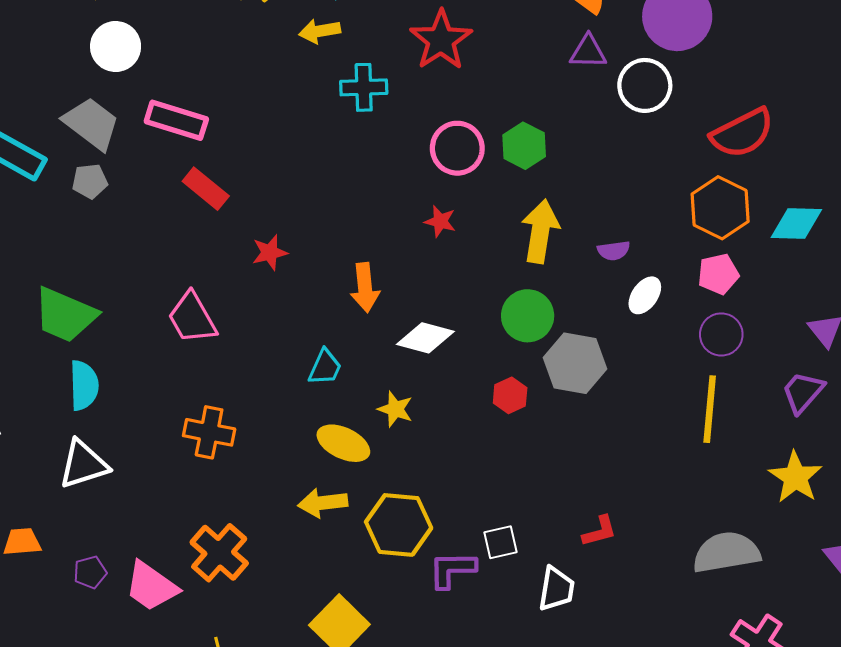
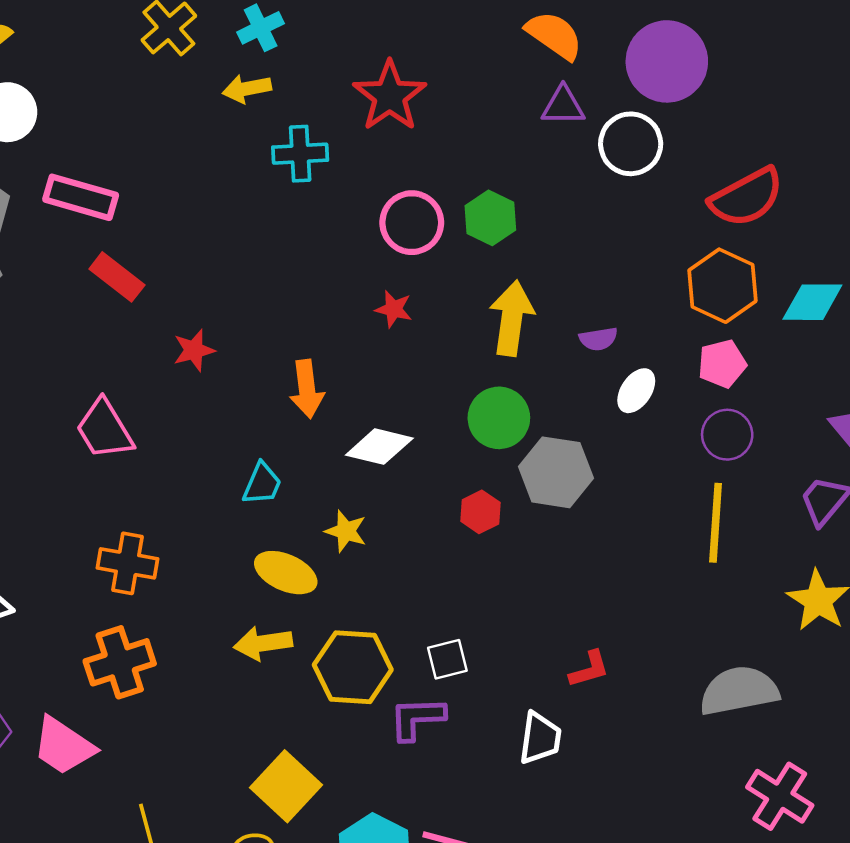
white square: (500, 542) -> (447, 659), moved
orange cross: (219, 553) -> (120, 662), moved, turned 32

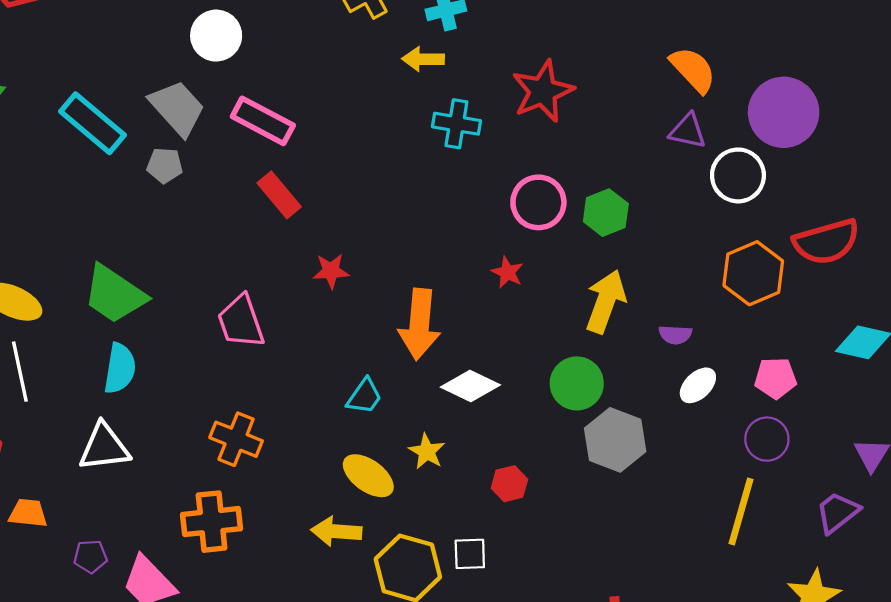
orange hexagon: (722, 286) -> (753, 273), moved
orange arrow: (307, 389) -> (419, 324), size x1.4
red hexagon: (480, 512) -> (509, 484), moved
white square: (447, 659) -> (470, 554), moved

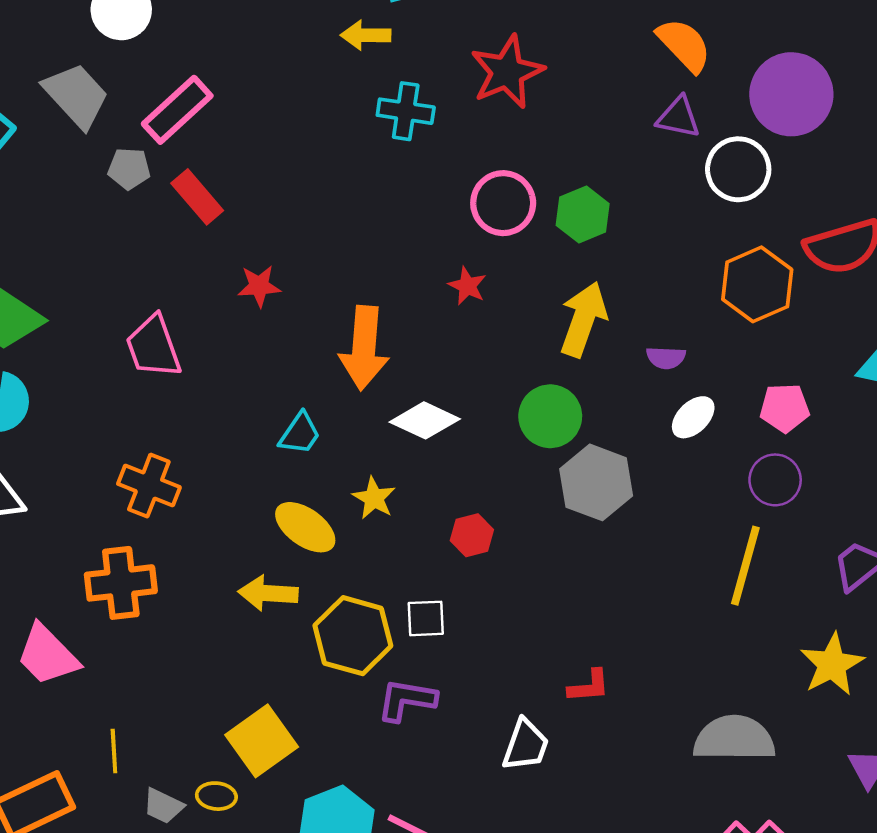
pink rectangle: (263, 121) -> (177, 110), turned -70
gray pentagon: (165, 165) -> (129, 169), moved

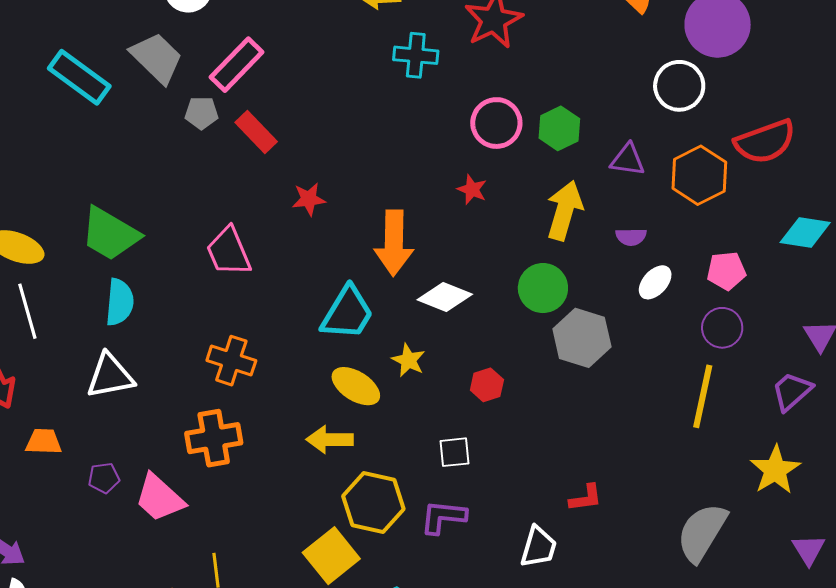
purple triangle: (678, 117) -> (628, 160), moved
cyan trapezoid: (300, 434) -> (347, 313), size x1.6
yellow hexagon: (353, 636) -> (373, 503), moved
gray semicircle: (734, 738) -> (702, 532), turned -56

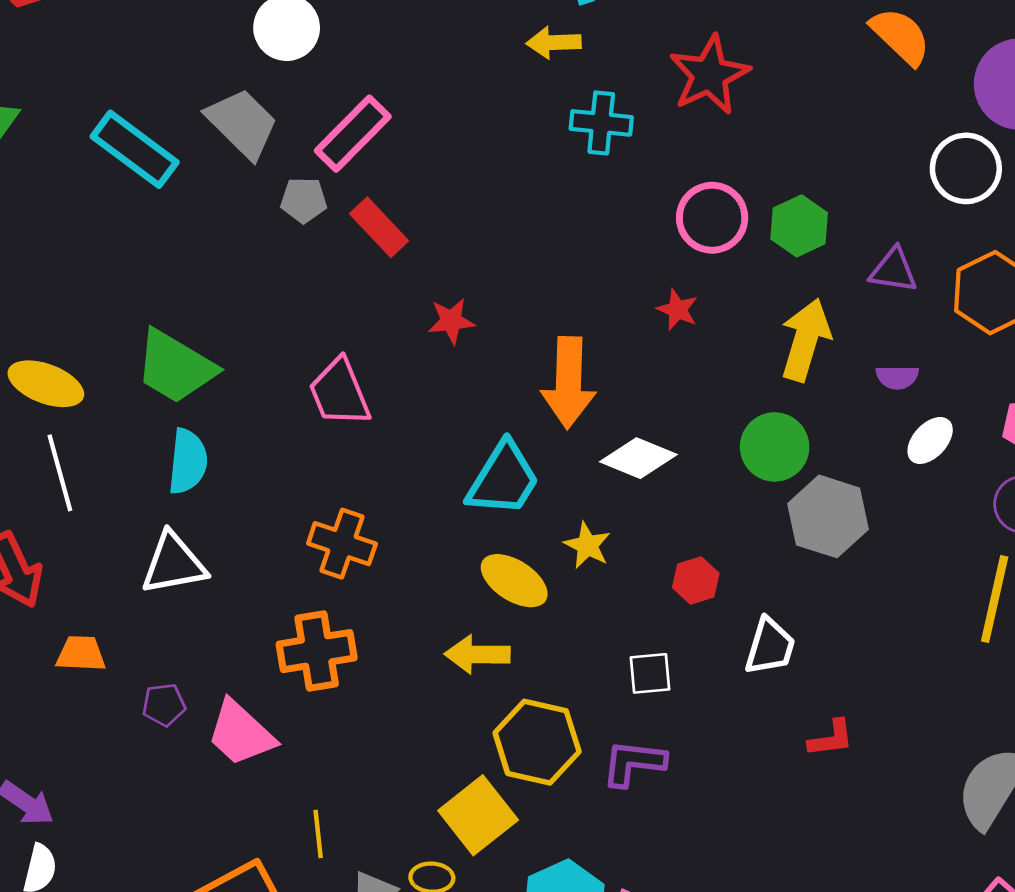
white trapezoid: (539, 547) -> (770, 646), moved

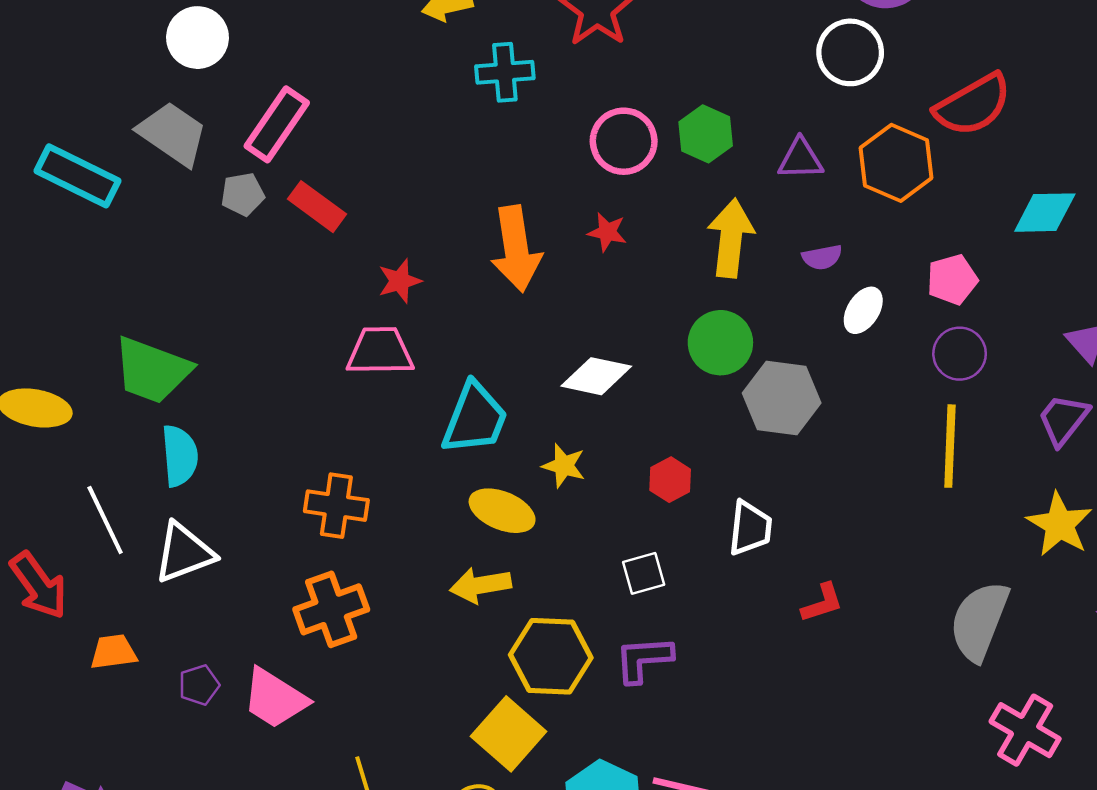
orange arrow: (569, 383) -> (516, 249), moved
pink trapezoid: (340, 392) -> (380, 351), moved, turned 122
white line: (60, 473) -> (105, 520), moved

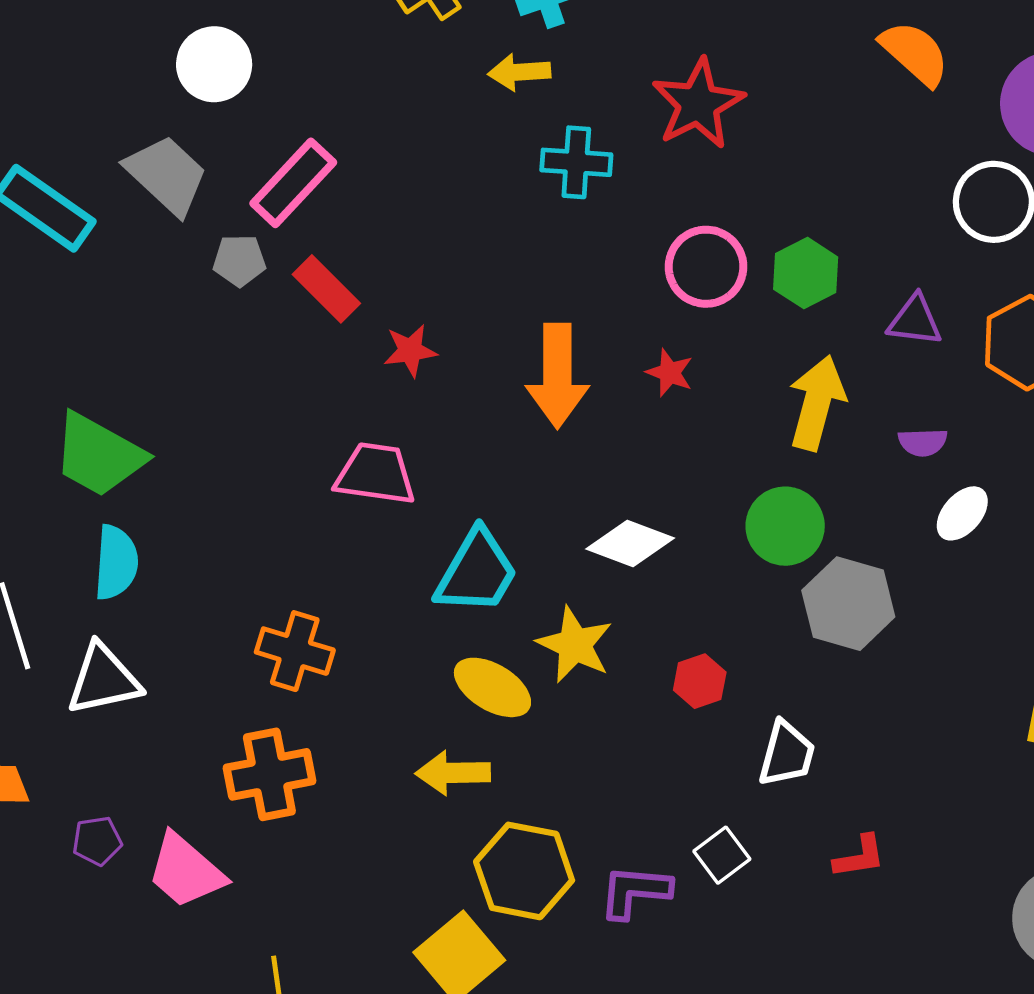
red star: (400, 281) -> (410, 351), moved
yellow star: (564, 466) -> (575, 645), size x1.4
white square: (644, 573) -> (722, 855), moved, turned -30

